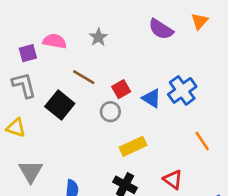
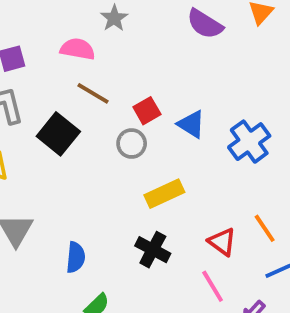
gray star: (98, 37) -> (114, 18), moved
pink semicircle: (55, 41) -> (78, 49), moved
blue cross: (182, 90) -> (249, 142), moved
orange line: (202, 141) -> (265, 228), moved

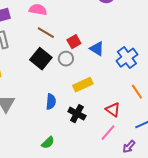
black square: (58, 134) -> (41, 59), moved
orange line: (265, 228) -> (137, 92), moved
blue semicircle: (76, 257) -> (51, 102), moved
pink line: (213, 286) -> (108, 133), turned 72

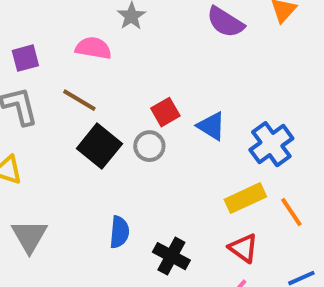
brown line: (46, 33) -> (79, 100), moved
yellow rectangle: (83, 85) -> (245, 198), moved

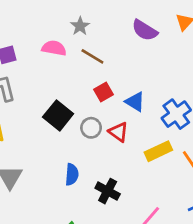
brown line: (79, 100) -> (92, 56), moved
gray circle: (149, 146) -> (91, 128), moved
red triangle: (243, 248) -> (119, 132), moved

